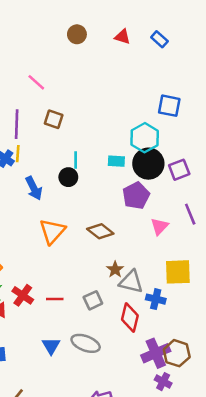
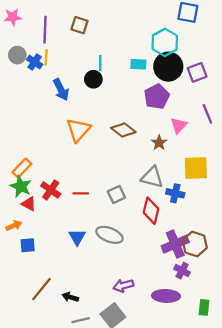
brown star: (115, 269) -> (159, 143), moved

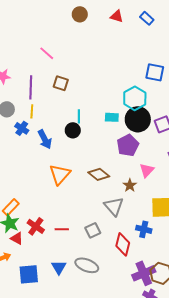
blue cross: (35, 62) -> (22, 128), moved
gray triangle: (152, 177) -> (114, 206), moved, turned 35
blue square: (28, 245) -> (29, 274), moved, size x1.5

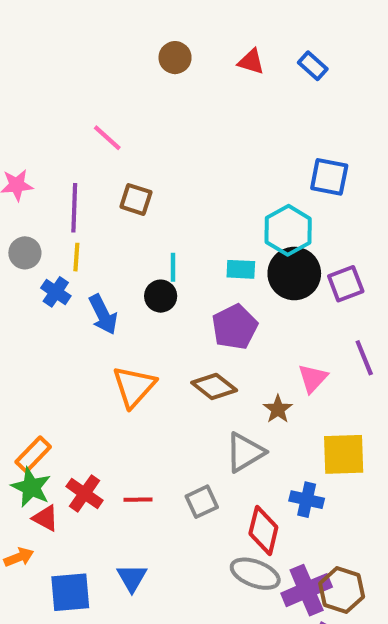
purple pentagon: (128, 145) -> (235, 327), moved
gray triangle: (114, 206) -> (245, 452), turned 40
gray ellipse: (87, 265) -> (255, 574), moved

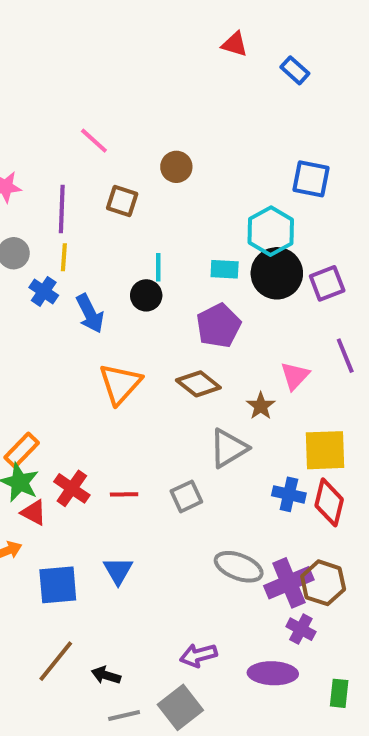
brown circle: (175, 58) -> (176, 167), moved
red triangle: (251, 62) -> (235, 44), moved
red diamond: (263, 530) -> (329, 502), moved

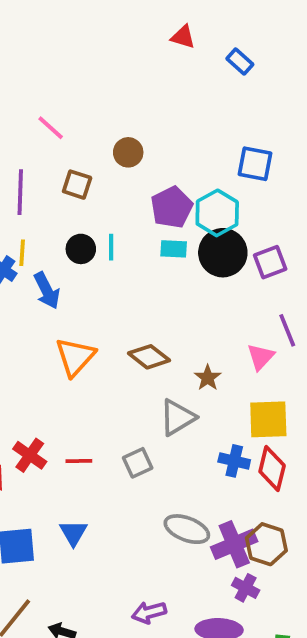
yellow line: (64, 257) -> (22, 253), moved
black circle: (146, 295) -> (81, 249), moved
purple pentagon: (219, 326) -> (172, 207), moved
pink triangle: (295, 376) -> (261, 357), moved

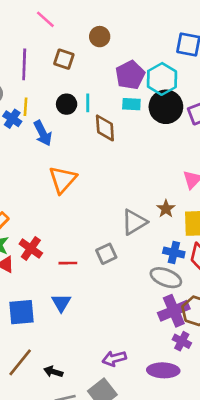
brown diamond: (149, 357) -> (105, 128), moved, turned 48
brown star: (208, 378) -> (166, 209), moved
red line: (79, 461) -> (68, 263), moved
gray ellipse: (187, 529) -> (166, 278), moved

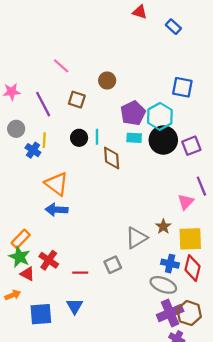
purple line: (24, 64) -> (43, 104), turned -30
blue arrow: (43, 133) -> (57, 210), moved, turned 120
orange triangle: (63, 180) -> (57, 184), moved, turned -35

